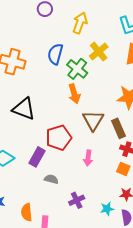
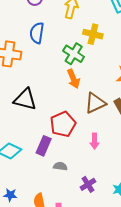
yellow cross: (99, 52) -> (93, 34), turned -30
blue semicircle: (55, 54) -> (37, 33), moved
brown triangle: (93, 120) -> (95, 103), turned 40

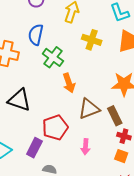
green cross: (74, 54) -> (53, 57), moved

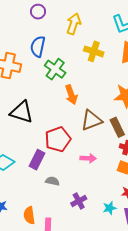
pink arrow: (86, 147) -> (88, 158), turned -91

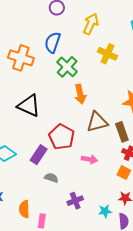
red pentagon: (58, 139) -> (62, 137), turned -30

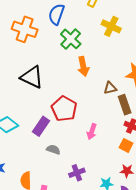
brown triangle: (97, 122) -> (110, 88), moved, size x0.6
pink arrow: (90, 159) -> (92, 132), turned 98

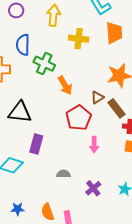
red pentagon: (64, 109) -> (79, 118), moved, turned 30
purple rectangle: (41, 126) -> (36, 144), moved

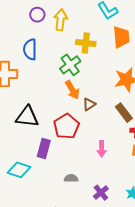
purple circle: (16, 10) -> (37, 15), moved
green cross: (44, 64) -> (70, 65), moved, turned 30
brown triangle: (97, 97) -> (89, 104), moved
red pentagon: (79, 118) -> (66, 126), moved

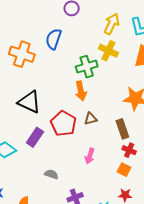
yellow arrow: (61, 20) -> (112, 24), moved
brown triangle: (89, 104) -> (91, 119), moved
red pentagon: (66, 126) -> (63, 124), turned -30

